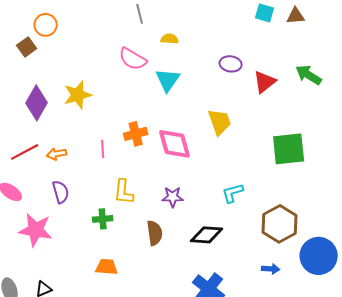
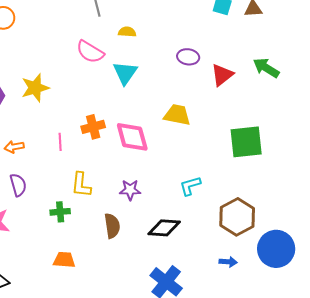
yellow trapezoid: (220, 122) -> (177, 115), turned -60

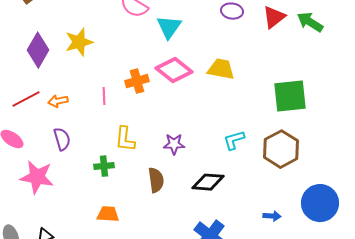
red triangle: (222, 75) -> (274, 17), moved
pink diamond: (132, 137) -> (174, 70), moved, turned -36
brown hexagon: (237, 217) -> (281, 149), moved

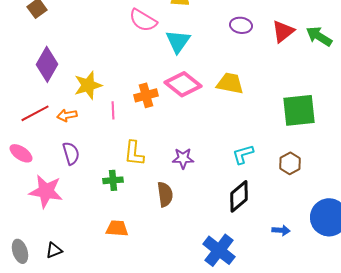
yellow star: (79, 42) -> (88, 85), moved
brown hexagon: (281, 149) -> (290, 163), size x0.6
black diamond: (208, 182) -> (239, 196), moved, turned -44

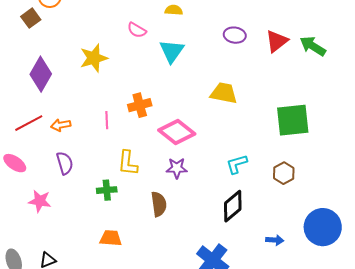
pink semicircle: (143, 20) -> (137, 30), size x0.7
pink diamond: (183, 84) -> (177, 132), moved
yellow star: (88, 85) -> (94, 58), moved
pink star: (46, 191) -> (40, 201), size x0.7

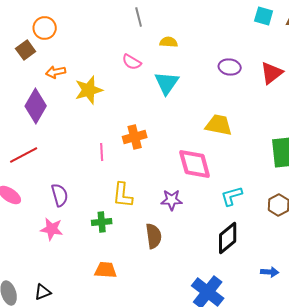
orange arrow: (61, 125) -> (56, 72), moved
pink diamond: (177, 132) -> (195, 164), moved, turned 36
pink star: (40, 201) -> (52, 229), moved

